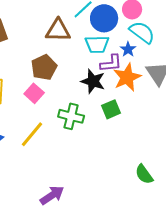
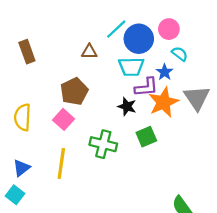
brown triangle: (58, 30) -> (89, 52), size x0.6
cyan semicircle: (142, 32) -> (180, 54), size x0.6
black star: (93, 81) -> (127, 106), size x0.7
yellow line: (32, 134) -> (61, 164), turned -32

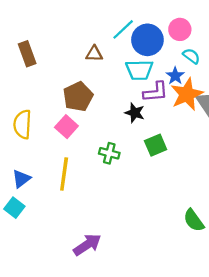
orange star: (164, 102) -> (187, 94), moved
green cross: (103, 144) -> (109, 153), size x0.7

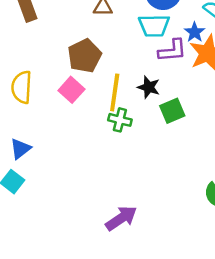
black star: (135, 113) -> (149, 87), moved
yellow line: (64, 174) -> (115, 92), moved
purple arrow: (87, 245) -> (121, 218), moved

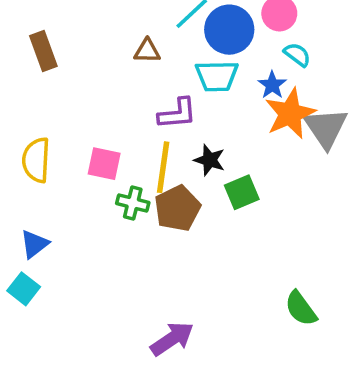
purple L-shape: (172, 51) -> (177, 114), moved
brown pentagon: (85, 56) -> (177, 208), moved
pink square: (71, 90) -> (104, 164), turned -30
green cross: (120, 120) -> (133, 203), moved

